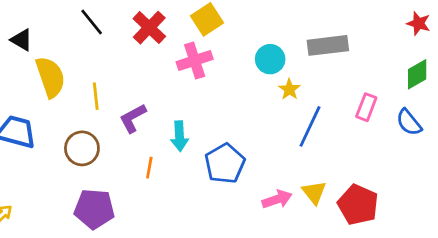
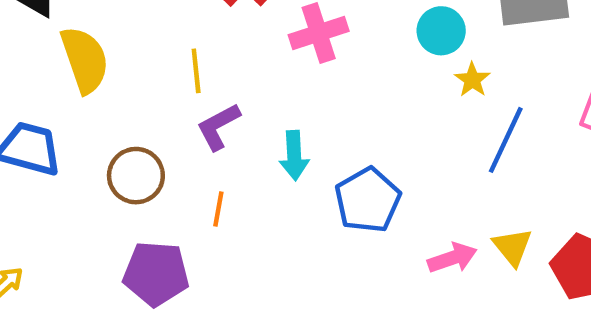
yellow line: (96, 96) -> (196, 71), moved
orange line: (149, 168) -> (218, 209), moved

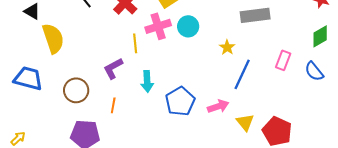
cyan circle: (441, 31) -> (188, 26), moved
yellow line: (196, 71) -> (135, 43), moved
pink arrow: (452, 258) -> (218, 106), moved

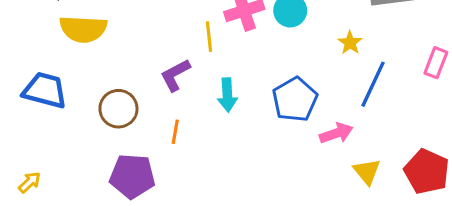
yellow semicircle: (53, 38) -> (83, 29), turned 112
blue pentagon: (180, 101) -> (295, 99), moved
yellow triangle: (245, 122) -> (367, 172), moved

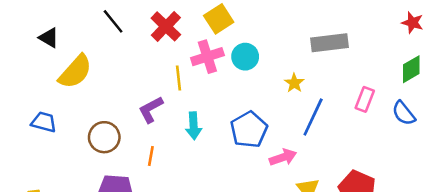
yellow semicircle: (83, 29) -> (75, 72), turned -51
blue trapezoid: (45, 90) -> (44, 122), size x0.7

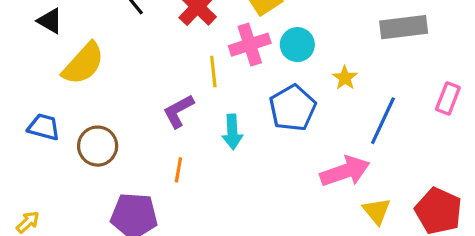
yellow star: (294, 83) -> (345, 78), moved
blue pentagon: (249, 130) -> (293, 108), moved
brown circle: (104, 137) -> (98, 146), moved
pink arrow: (283, 157) -> (345, 171), size x1.4

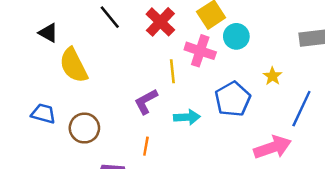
pink cross: (250, 45) -> (200, 51), turned 36
cyan circle: (297, 45) -> (236, 36), moved
yellow semicircle: (83, 64) -> (74, 65), turned 111
cyan arrow: (232, 132) -> (187, 117), turned -90

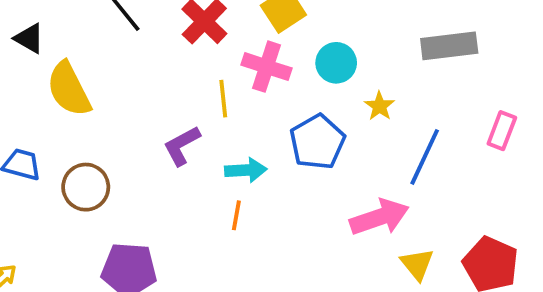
cyan circle: (236, 36) -> (336, 63), moved
orange line: (146, 146) -> (236, 215), moved

